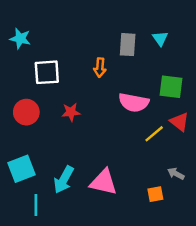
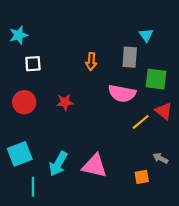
cyan star: (20, 39) -> (19, 35), turned -30
gray rectangle: (128, 45) -> (130, 57), moved
white square: (47, 72) -> (33, 64), moved, size x0.7

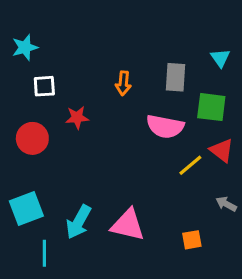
cyan triangle: (146, 35) -> (220, 58), moved
red star: (65, 102) -> (77, 118), moved
gray arrow: (160, 158) -> (226, 204), moved

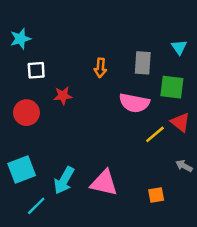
cyan line: (44, 253) -> (36, 206), turned 45

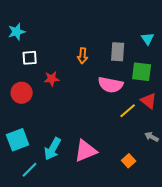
pink triangle: (104, 183) -> (86, 151), turned -35
orange square: (156, 195) -> (129, 161), turned -32

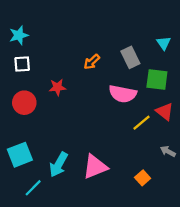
gray rectangle: (118, 52) -> (130, 57), turned -30
orange arrow: (83, 56) -> (92, 62), turned 42
white square: (30, 58) -> (22, 64), moved

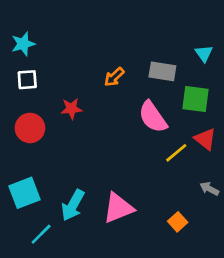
gray rectangle: (130, 57) -> (162, 71), turned -55
pink semicircle: (123, 94) -> (153, 117), turned 44

